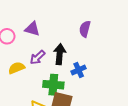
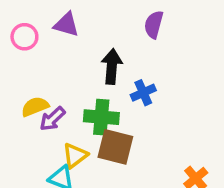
purple arrow: (38, 57) -> (52, 119), moved
yellow semicircle: (16, 68) -> (35, 107), moved

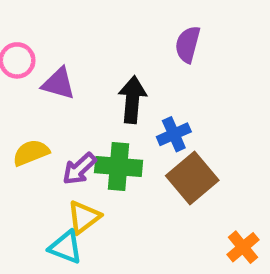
purple triangle: (66, 25) -> (59, 83), moved
purple arrow: (52, 119) -> (79, 169), moved
brown square: (115, 147) -> (192, 178), moved, turned 36

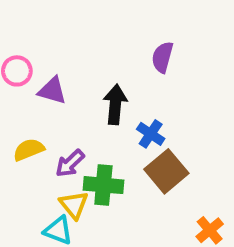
blue cross: (174, 134) -> (151, 134), turned -32
green cross: (119, 166) -> (103, 185), moved
yellow triangle: (84, 217) -> (74, 205), turned -32

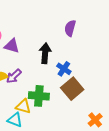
purple arrow: (70, 163) -> (14, 76), moved
yellow triangle: (74, 205) -> (23, 106), turned -35

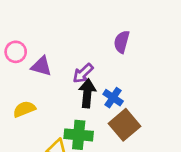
black arrow: (45, 53) -> (87, 93), moved
purple arrow: (14, 76) -> (83, 73), moved

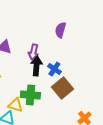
purple arrow: (83, 73) -> (33, 52), turned -35

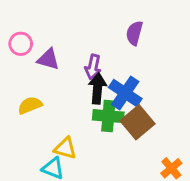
blue cross: (54, 69) -> (125, 93), size x1.5
green cross: (30, 95) -> (108, 116), moved

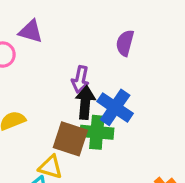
purple triangle: (48, 59) -> (31, 31), moved
brown square: (137, 122) -> (70, 139), moved, turned -32

